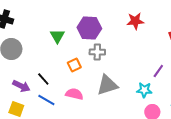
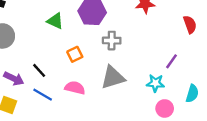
green triangle: (57, 36) -> (55, 21), turned -35
gray cross: (97, 52) -> (112, 41), moved

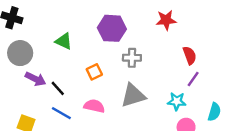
green triangle: (55, 21) -> (64, 41), moved
red semicircle: (190, 24) -> (190, 55), moved
purple arrow: (14, 79) -> (35, 79), moved

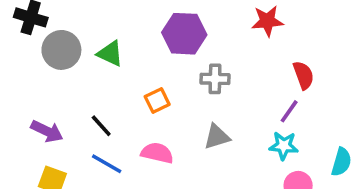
gray circle: (20, 53) -> (61, 50), moved
purple arrow: (35, 79) -> (47, 131), moved
purple line: (193, 79) -> (289, 111), moved
gray triangle: (133, 95) -> (217, 137), size x0.7

